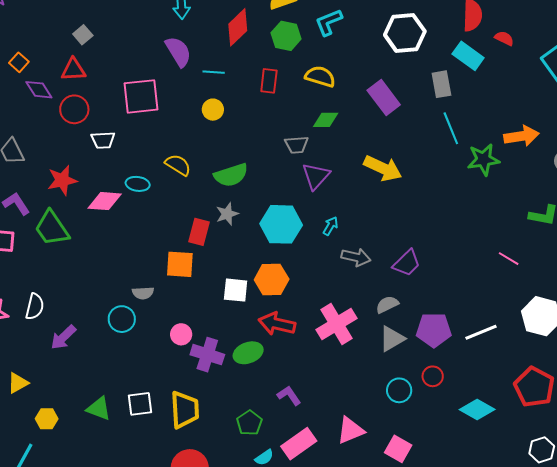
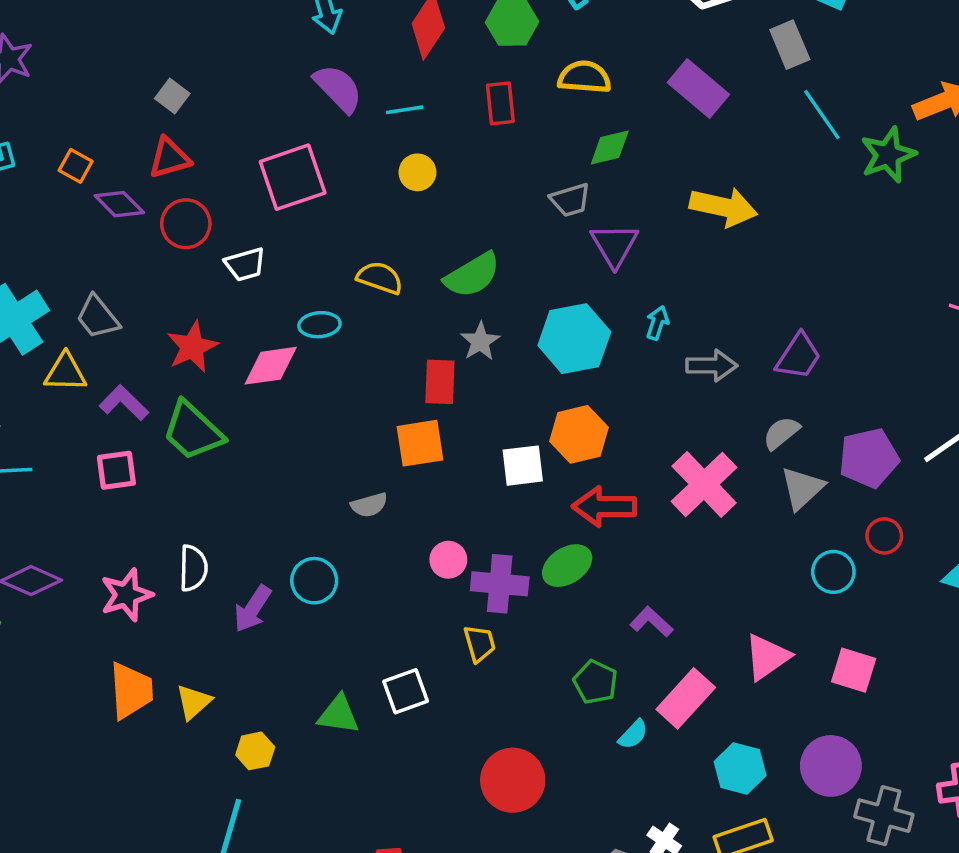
cyan circle: (122, 319) -> (314, 581), moved
yellow trapezoid: (185, 410) -> (480, 643), moved, size x0.6

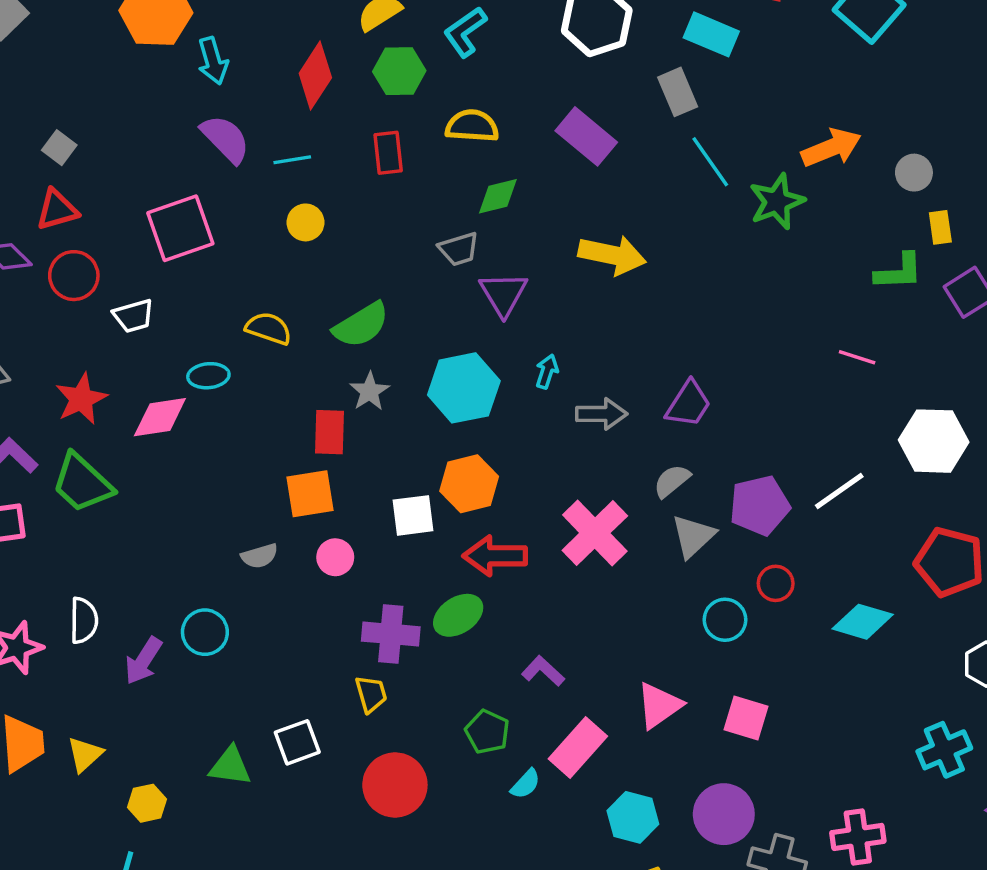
pink circle: (448, 560) -> (335, 557), moved
red circle: (513, 780) -> (395, 785), moved

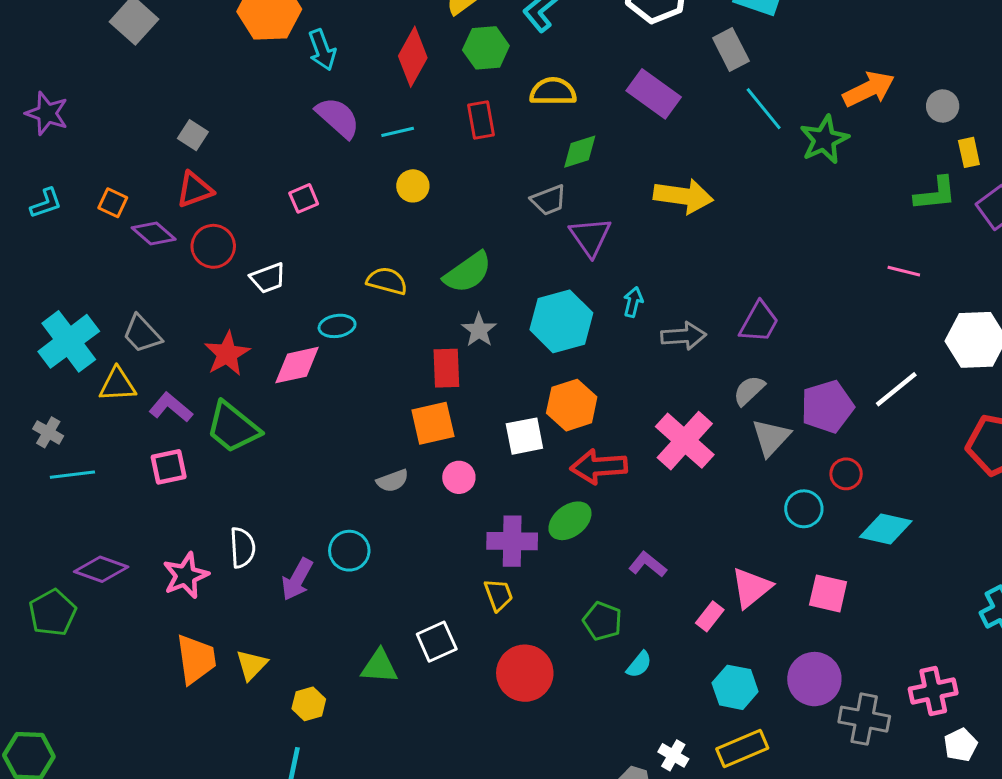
pink square: (180, 228) -> (304, 198), size x0.5
cyan diamond: (863, 622) -> (886, 529), moved
pink rectangle: (578, 747) -> (710, 616), moved, size x0.6

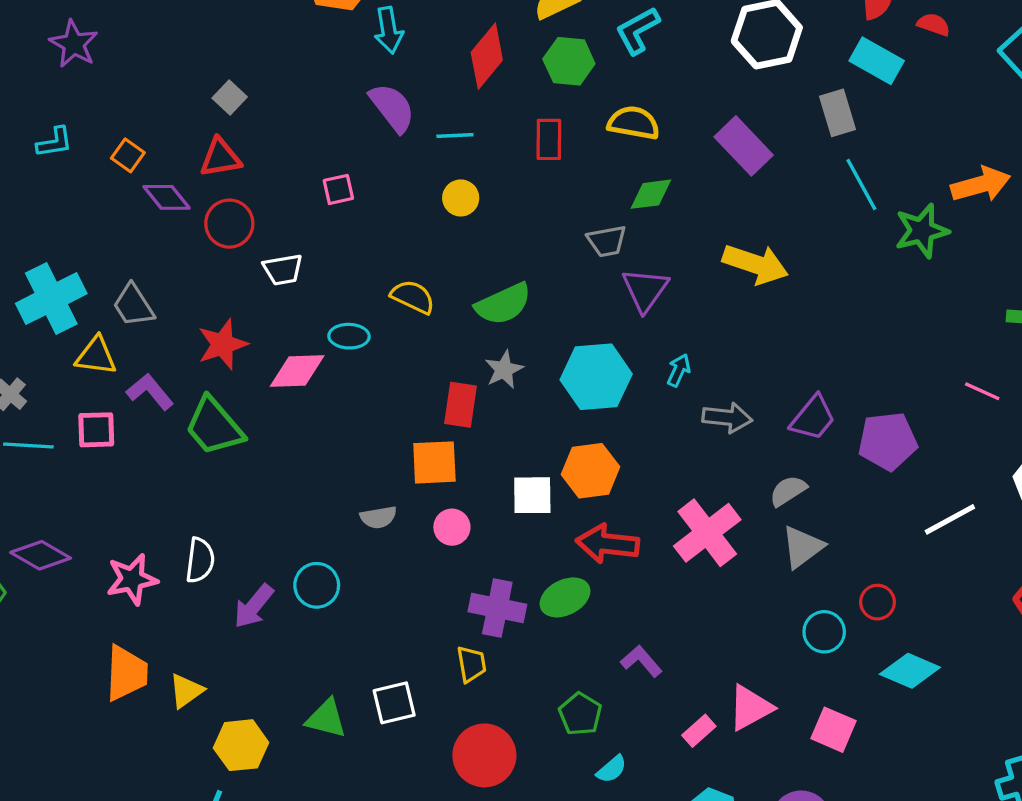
purple pentagon: (827, 407) -> (888, 441), moved
pink square: (169, 467) -> (96, 430), moved
yellow hexagon: (309, 704) -> (241, 745), size x1.4

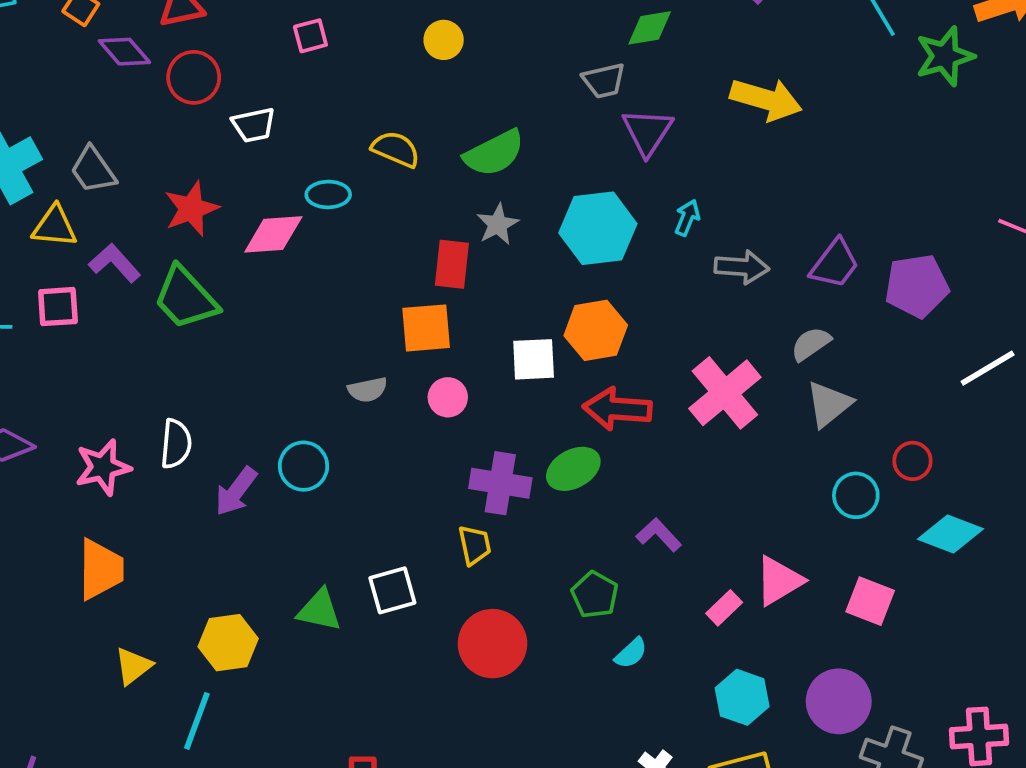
yellow triangle: (186, 691) -> (133, 666), moved

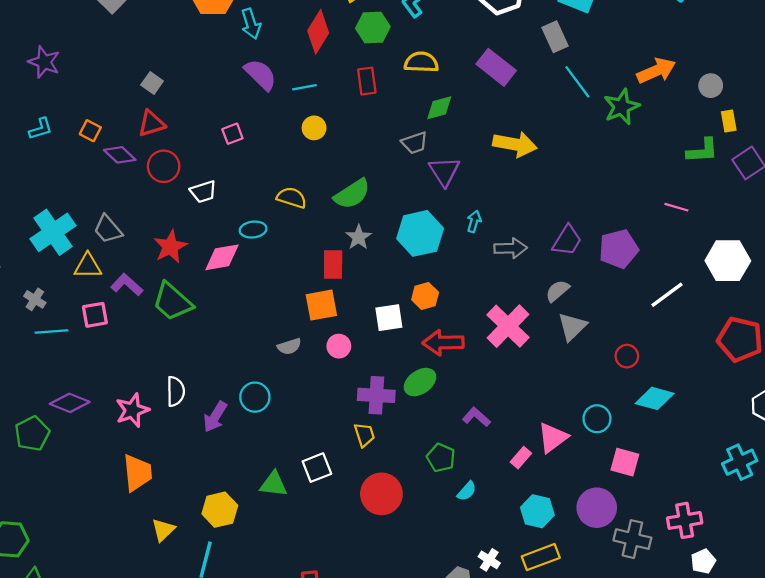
orange hexagon: (596, 330) -> (425, 296), size x0.7
cyan circle: (856, 495) -> (597, 419), moved
pink square: (870, 601) -> (625, 462), moved

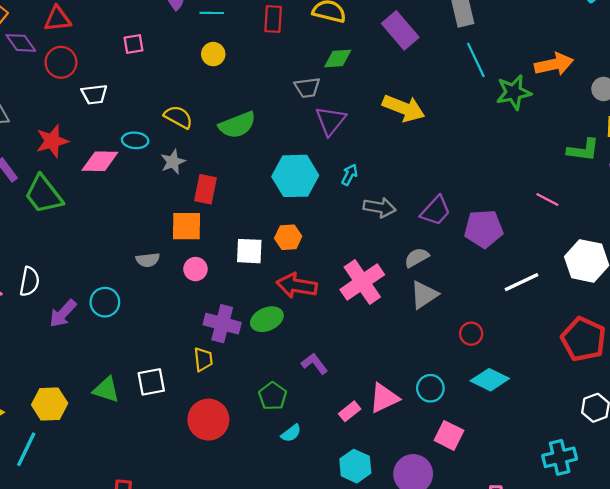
gray star: (359, 237) -> (173, 162), moved

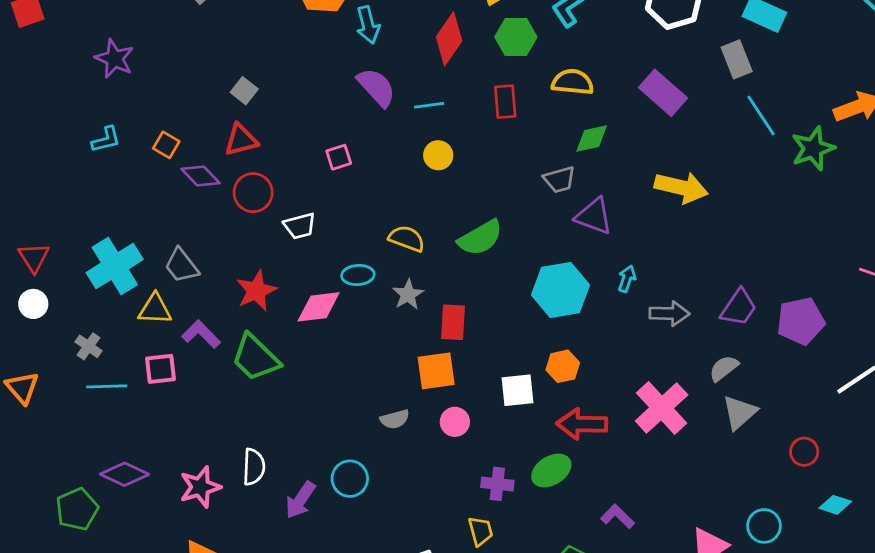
purple triangle: (331, 121) -> (594, 216), turned -40
purple cross: (222, 324) -> (497, 484), size x0.7
cyan diamond: (490, 380) -> (835, 505), size x0.7

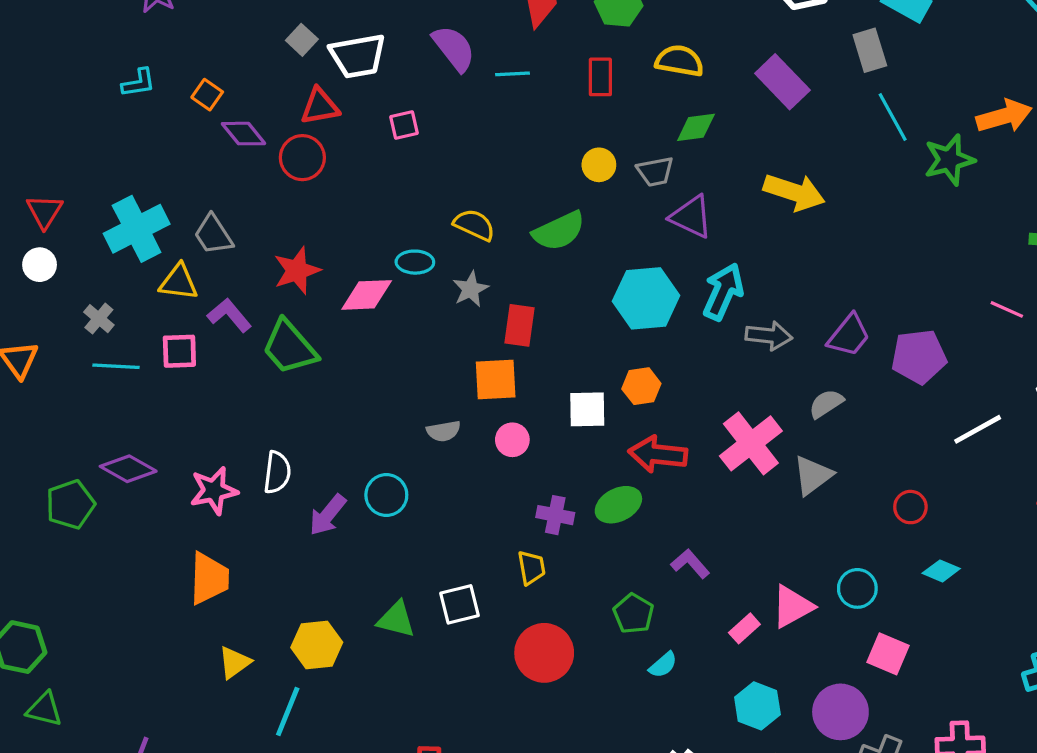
red triangle: (241, 140) -> (320, 106), moved
yellow circle: (438, 155) -> (599, 165), moved
white trapezoid: (300, 226) -> (358, 56), moved, size x1.5
cyan arrow: (627, 279) -> (723, 292), size x1.8
gray triangle: (740, 412) -> (813, 475), moved

